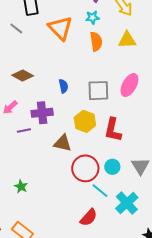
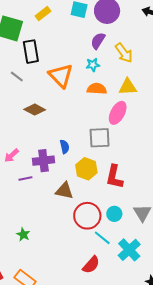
orange semicircle: (96, 42) -> (97, 89), turned -78
brown diamond: (23, 76) -> (35, 110), moved
pink ellipse: (129, 85) -> (118, 113), moved
blue semicircle: (63, 86) -> (65, 147), moved

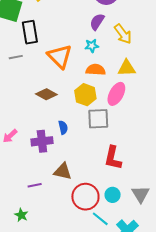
gray line: (17, 76) -> (16, 57), turned -48
brown diamond: (35, 110) -> (46, 94), moved
yellow hexagon: (86, 169) -> (85, 95), moved
purple line: (25, 179) -> (35, 185), moved

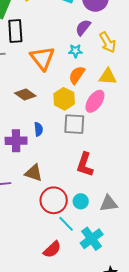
orange semicircle: (96, 70) -> (77, 75), turned -66
gray triangle: (141, 194) -> (109, 203), turned 48

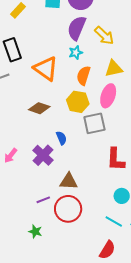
purple semicircle: (83, 28) -> (77, 28), size x1.4
purple cross: (16, 141) -> (43, 155), turned -30
red circle: (54, 200) -> (68, 209), moved

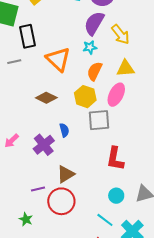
brown triangle: (69, 181) -> (66, 174), turned -42

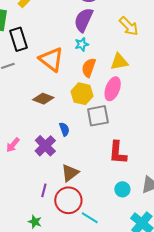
yellow arrow: (120, 34) -> (129, 26), moved
purple line: (38, 189) -> (44, 190), turned -56
cyan line: (105, 220) -> (90, 218), moved

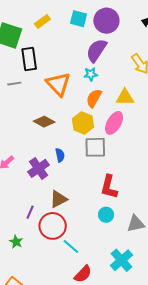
cyan circle: (122, 189) -> (106, 215), moved

